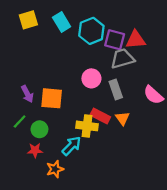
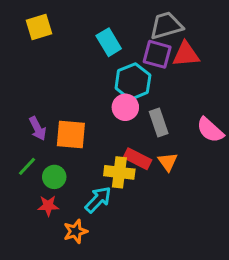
cyan rectangle: (62, 22) -> (109, 42), moved
cyan hexagon: (91, 31) -> (133, 82), moved
gray trapezoid: (122, 59) -> (166, 26), moved

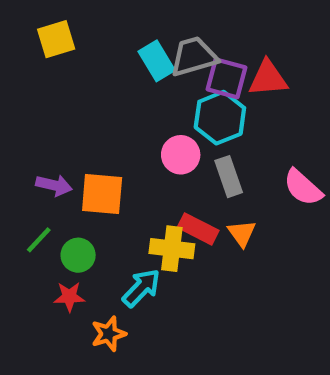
gray trapezoid: (166, 26) -> (194, 57), moved
cyan hexagon: (133, 82) -> (220, 118), moved
purple arrow: (38, 128) -> (54, 185), turned -50

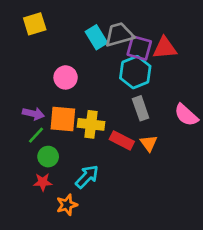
pink circle: (181, 155) -> (66, 77), moved
green line: (39, 240) -> (36, 135), moved
yellow cross: (172, 249) -> (91, 124), moved

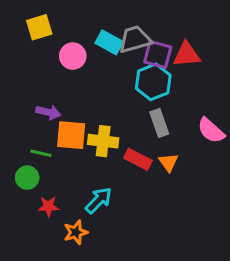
cyan rectangle: (96, 37) -> (109, 42), turned -30
pink circle: (66, 77) -> (73, 56), moved
purple arrow: (33, 114) -> (48, 112), moved
green line: (36, 135) -> (41, 153), turned 60
green circle: (48, 157) -> (27, 178), moved

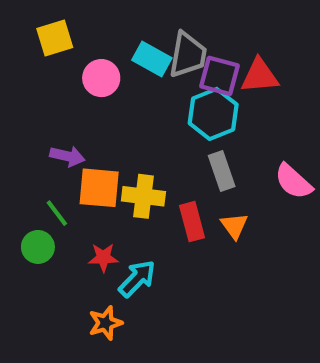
gray trapezoid: (135, 39) -> (188, 55), turned 116
green line: (41, 153) -> (57, 213), turned 40
red rectangle: (138, 159) -> (192, 222), turned 48
red star: (48, 206) -> (103, 258), moved

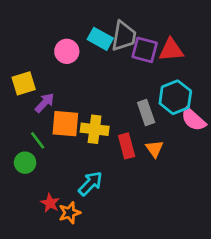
yellow square: (55, 38) -> (24, 83), moved
cyan hexagon: (213, 114) -> (175, 97), moved
purple arrow: (67, 156) -> (45, 103), turned -60
red star: (103, 258) -> (50, 203), moved, turned 30

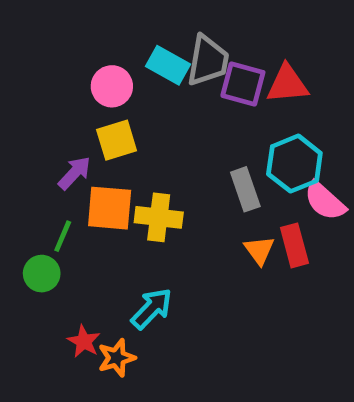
yellow square: (24, 83) -> (117, 140), moved
green line: (38, 140) -> (63, 236), turned 60
red rectangle: (127, 146) -> (294, 245), moved

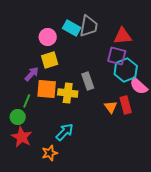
purple square: (243, 84) -> (117, 56), moved
gray rectangle: (245, 189) -> (88, 81), moved
red star: (84, 341) -> (22, 137), moved, size x1.5

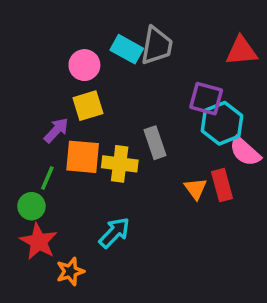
red triangle: (123, 36) -> (241, 51), moved
orange star: (50, 153) -> (70, 271), moved

